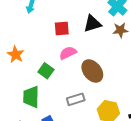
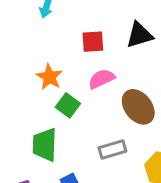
orange star: (16, 54) -> (49, 77), moved

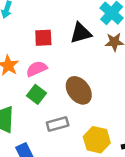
pink semicircle: (102, 79) -> (37, 69), moved
green square: (68, 105) -> (37, 94), moved

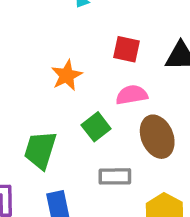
pink semicircle: (37, 69) -> (132, 95), moved

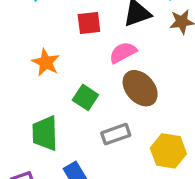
pink semicircle: (132, 95) -> (123, 53), moved

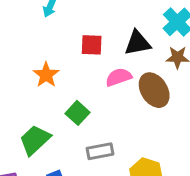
brown ellipse: (140, 88) -> (154, 90), moved
green trapezoid: (45, 133) -> (35, 140), turned 40

